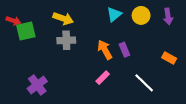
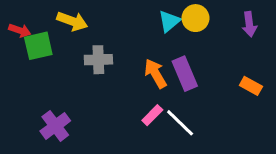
yellow circle: (141, 15) -> (195, 18), moved
yellow arrow: (63, 19) -> (72, 21), moved
purple rectangle: (124, 50) -> (185, 74), size x1.5
white line: (144, 83) -> (180, 123), moved

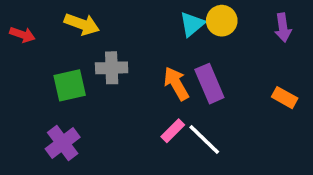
green square: (38, 46) -> (70, 85), moved

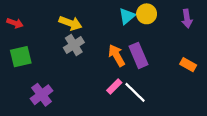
yellow arrow: (82, 24) -> (70, 23), moved
gray cross: (112, 68) -> (74, 45), turned -30
green square: (70, 85) -> (21, 57), moved

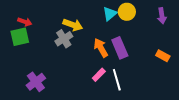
red arrow: (15, 23) -> (25, 22), moved
yellow arrow: (70, 23) -> (73, 25), moved
green square: (21, 57) -> (20, 37), moved
white line: (135, 92) -> (117, 80), turned 30

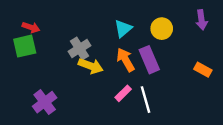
yellow circle: (127, 12) -> (162, 29), moved
cyan triangle: (110, 14) -> (123, 29), moved
yellow arrow: (73, 25) -> (91, 66), moved

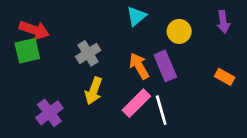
red arrow: (31, 27) -> (34, 30), size x1.5
cyan triangle: (123, 29) -> (136, 16), moved
yellow arrow: (91, 66) -> (94, 91), moved, turned 90
pink rectangle: (123, 93) -> (136, 103), size x1.5

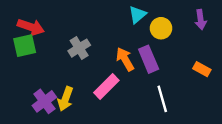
cyan triangle: (136, 16) -> (137, 15), moved
yellow arrow: (94, 91) -> (66, 99), moved
pink rectangle: (136, 103) -> (106, 87), moved
white line: (161, 110) -> (162, 99), moved

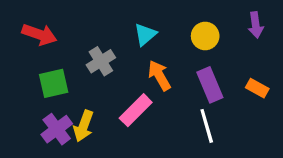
cyan triangle: (137, 15) -> (145, 34), moved
green square: (25, 46) -> (54, 83), moved
purple rectangle: (149, 59) -> (210, 85), moved

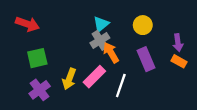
purple arrow: (256, 25) -> (178, 43), moved
gray cross: (101, 61) -> (100, 40), moved
yellow arrow: (84, 126) -> (69, 79), moved
white line: (207, 126) -> (121, 85), moved, turned 35

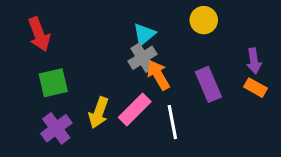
red arrow: (27, 24) -> (39, 34), turned 50
yellow circle: (143, 25) -> (204, 20), moved
white line: (121, 85) -> (172, 122), turned -30

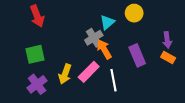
red arrow: (39, 34) -> (37, 16), moved
cyan triangle: (144, 34) -> (107, 22), moved

